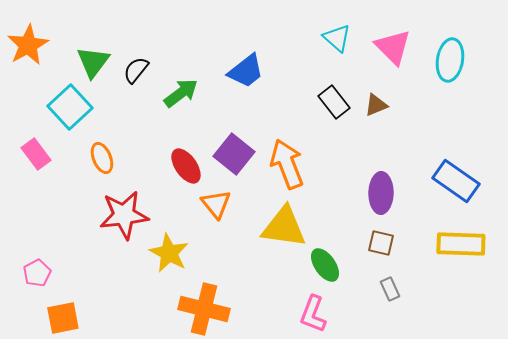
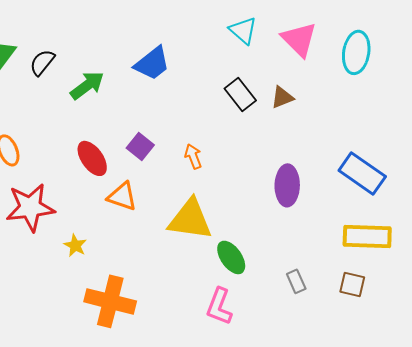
purple square: (234, 154) -> (140, 146), size x0.7
orange arrow: (287, 164) -> (193, 156), size x0.5
orange triangle: (216, 204) -> (122, 196), turned -32
brown square: (381, 243) -> (352, 284), moved
yellow star: (169, 253) -> (75, 245), size x0.6

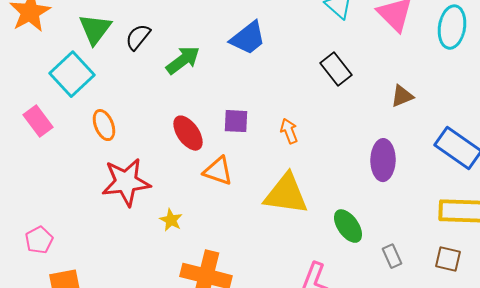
brown triangle: (282, 97) -> (402, 96), moved
purple square: (140, 146) -> (236, 121), turned -36
green ellipse: (231, 257) -> (348, 226), moved

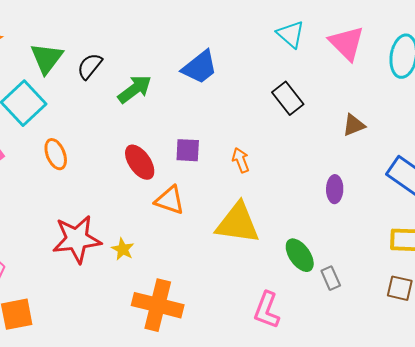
purple ellipse: (383, 160) -> (335, 189), size x0.7
red star: (126, 182) -> (77, 239), moved
gray rectangle: (392, 256) -> (331, 278), moved

